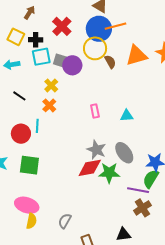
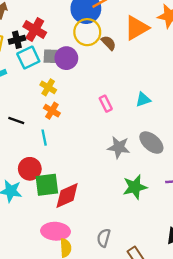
red cross: (62, 26) -> (35, 30), moved
black line: (19, 96) -> (16, 120), moved
red circle: (21, 134) -> (30, 169), moved
red diamond: (90, 168) -> (67, 196), moved
green star: (109, 173) -> (135, 187), moved

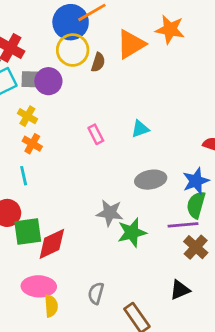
brown semicircle: (109, 43) -> (98, 62), turned 63
gray ellipse: (151, 143) -> (151, 180), turned -50
gray star: (119, 147) -> (110, 213), moved

